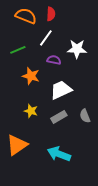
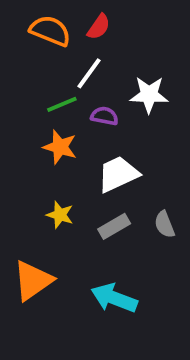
red semicircle: (51, 14) -> (99, 27), turned 32
green line: (18, 50) -> (62, 104), moved

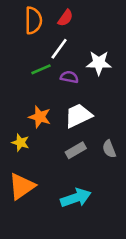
orange semicircle: (50, 31) -> (33, 20), turned 68
orange star: (60, 147) -> (40, 117), moved
yellow star: (60, 215) -> (20, 143), moved
cyan arrow: (114, 298) -> (76, 198), turned 140

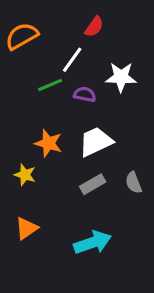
red semicircle: (65, 18) -> (94, 27), moved
orange semicircle: (33, 20) -> (22, 36), moved, turned -120
orange triangle: (22, 186) -> (26, 228), size x0.7

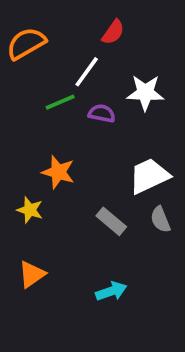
white trapezoid: (96, 142) -> (149, 176), moved
gray rectangle: (93, 184) -> (111, 221), turned 70
cyan arrow: (93, 243) -> (111, 291), size x0.7

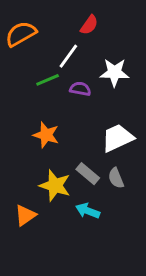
yellow star: (30, 210) -> (55, 185), moved, size x1.5
gray semicircle: (160, 219) -> (116, 178), moved
cyan arrow: (111, 291) -> (88, 211), moved, turned -140

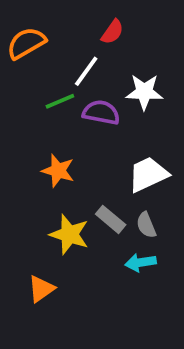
purple semicircle: (80, 89) -> (101, 113), size x1.4
cyan arrow: (88, 211) -> (141, 263), moved, turned -30
orange triangle: (25, 215) -> (41, 289), moved

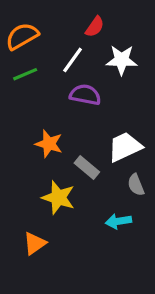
white star: (144, 92) -> (122, 60), moved
green line: (60, 101) -> (25, 74), moved
gray rectangle: (111, 219) -> (87, 167), moved
gray semicircle: (146, 225) -> (136, 185), moved

